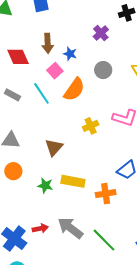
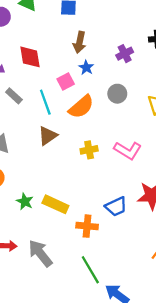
brown arrow: (48, 43) -> (80, 42), moved
brown triangle: (54, 147) -> (48, 136), moved
green line: (104, 240) -> (90, 270), moved

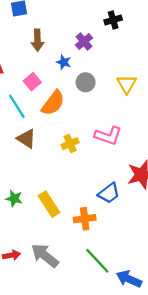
blue star: (86, 68) -> (64, 62), moved
brown triangle: (48, 136) -> (26, 139), turned -40
green star: (25, 201) -> (14, 199), moved
yellow rectangle: (55, 204) -> (49, 204), turned 45

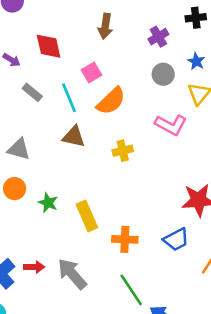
blue star: (64, 62) -> (196, 61), moved
gray circle: (86, 82) -> (163, 74), moved
pink L-shape: (108, 136) -> (171, 125), moved
brown triangle: (26, 139) -> (74, 137), turned -30
blue trapezoid: (109, 193) -> (176, 239), moved

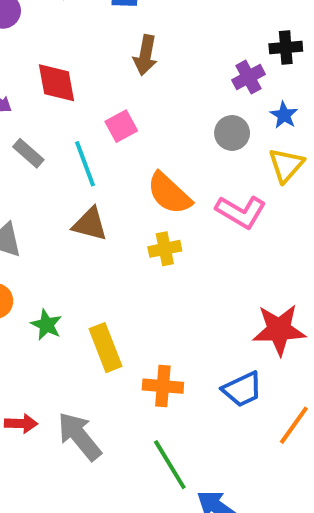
purple cross: (158, 37) -> (248, 77), moved
orange semicircle: (111, 101) -> (169, 193), moved, turned 84

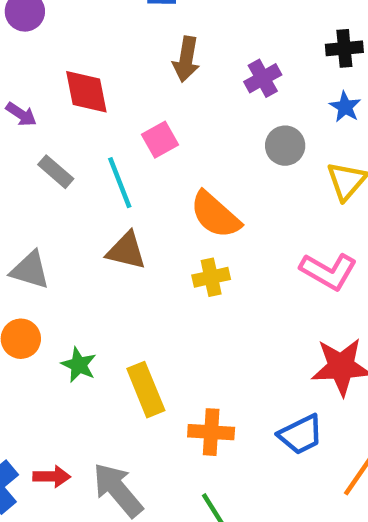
purple cross: (248, 77) -> (263, 78), moved
blue star: (284, 115) -> (345, 107), moved
pink L-shape: (241, 212) -> (328, 271), moved

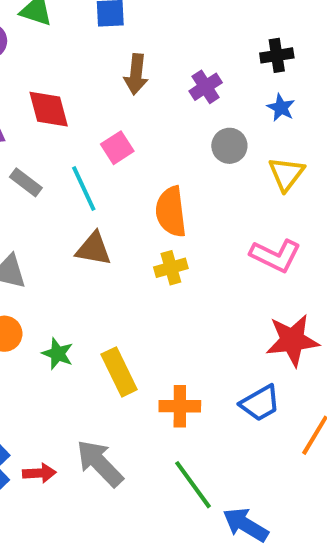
orange semicircle: (215, 215) -> (171, 212), turned 45
red arrow: (52, 477) -> (39, 473), moved

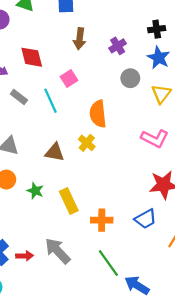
blue star: (281, 108) -> (159, 58), size x1.5
brown triangle: (94, 249) -> (55, 152), moved
yellow cross: (171, 268) -> (87, 143), moved, turned -35

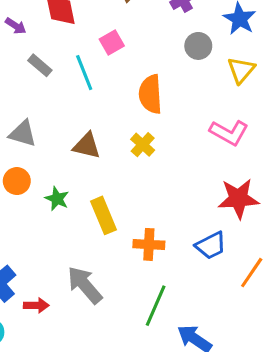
yellow cross: (87, 143) -> (143, 145), moved
red arrow: (25, 256) -> (36, 305), moved
green line: (108, 263) -> (156, 306), turned 56

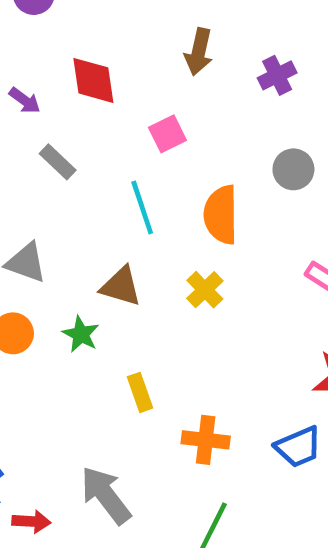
gray circle: (198, 46) -> (293, 169), moved
cyan line: (84, 73) -> (142, 207), moved
green star: (57, 199) -> (81, 334), moved
yellow rectangle: (104, 215) -> (140, 392), size x0.7

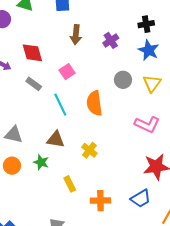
gray rectangle: (58, 162) -> (34, 84), moved
yellow cross: (205, 290) -> (89, 150), moved

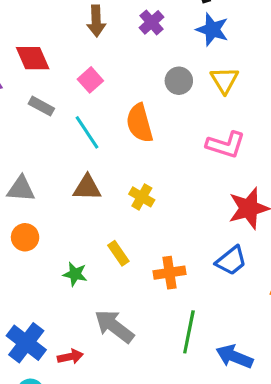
green star: (41, 162) -> (75, 274), moved

